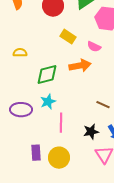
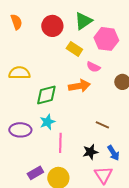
yellow rectangle: (68, 37) -> (74, 49), moved
yellow semicircle: (20, 53) -> (19, 73), size x1.5
purple rectangle: (36, 153) -> (35, 173), turned 63

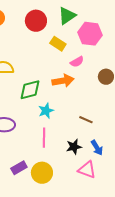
pink semicircle: (93, 67) -> (77, 62), turned -56
cyan star: (47, 122) -> (46, 111), moved
pink triangle: (103, 175) -> (87, 170), turned -36

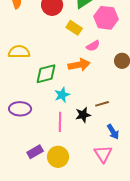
brown line: (86, 120) -> (102, 104), turned -40
black star: (74, 147) -> (83, 115), moved
pink triangle: (87, 170) -> (103, 154), turned 36

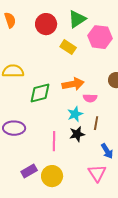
pink semicircle: (93, 46) -> (90, 98), moved, turned 32
cyan star: (62, 95) -> (75, 114), moved
brown line: (102, 104) -> (96, 123), turned -64

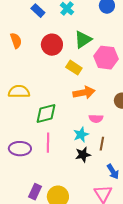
orange arrow: (73, 84) -> (84, 93), moved
pink line: (54, 141) -> (48, 143), moved
purple rectangle: (29, 171) -> (35, 192), turned -35

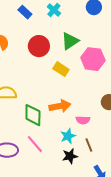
orange arrow: (84, 93) -> (60, 106), moved
green diamond: (46, 114) -> (33, 115), turned -75
pink line: (48, 143) -> (35, 144), turned -42
brown line: (102, 144) -> (89, 145), turned -32

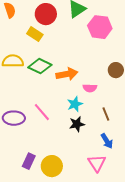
yellow rectangle: (61, 69) -> (35, 34), moved
green diamond: (33, 115) -> (40, 66), moved, turned -65
brown line: (89, 145) -> (106, 114), moved

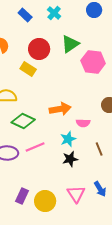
green diamond: (40, 66) -> (23, 121), moved
pink line: (42, 112) -> (35, 147), turned -72
blue arrow: (107, 141) -> (100, 189), moved
pink triangle: (97, 163) -> (76, 194), moved

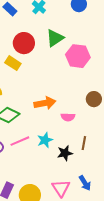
cyan star: (68, 139) -> (45, 140), moved
brown line: (99, 149) -> (84, 143), turned 32
black star: (70, 159) -> (65, 153), moved

